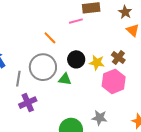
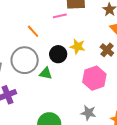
brown cross: (118, 58) -> (107, 50), moved
yellow star: (97, 63) -> (78, 46), moved
gray star: (100, 118) -> (88, 113), moved

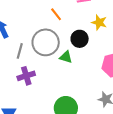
yellow star: (78, 46) -> (99, 22), moved

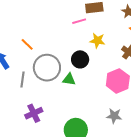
orange line: (56, 14) -> (27, 44), moved
purple cross: (26, 76) -> (34, 113), moved

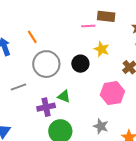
green triangle: (69, 79) -> (64, 96), moved
gray line: (22, 80) -> (19, 87), moved, turned 49
purple cross: (34, 113) -> (46, 107), moved

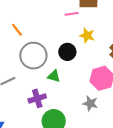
green triangle: (64, 96) -> (54, 76), moved
gray star: (101, 126) -> (90, 103), moved

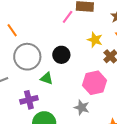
pink line: (72, 14) -> (68, 17), turned -48
yellow star: (87, 35) -> (95, 40), moved

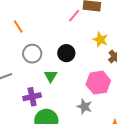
gray circle: (27, 57) -> (32, 54), size x0.7
green triangle: (47, 78) -> (51, 76), turned 40

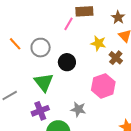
gray circle: (32, 54) -> (41, 48), moved
green triangle: (51, 76) -> (44, 82), moved, size x1.5
gray star: (84, 107) -> (78, 109), moved

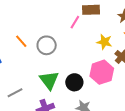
black circle: (67, 62) -> (74, 82), moved
pink hexagon: (103, 86) -> (102, 72), moved

